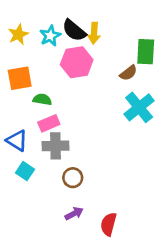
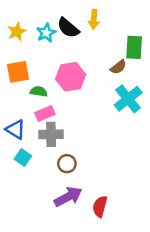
yellow arrow: (94, 33) -> (94, 19), moved
pink hexagon: (77, 62) -> (71, 77), moved
purple arrow: (74, 214) -> (68, 197), size x1.6

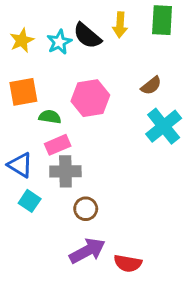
green rectangle: (134, 47) -> (162, 20), moved
red semicircle: (100, 206) -> (128, 263), turned -95

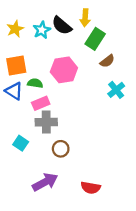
green rectangle: (162, 20) -> (95, 39), moved, turned 30
cyan cross: (164, 126) -> (116, 90), size x0.7
blue triangle: (20, 165) -> (14, 91), moved
purple arrow: (87, 251) -> (45, 182), moved

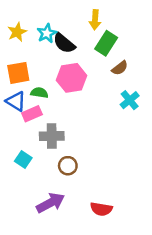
black semicircle: (62, 26) -> (64, 43), moved
pink rectangle: (41, 103) -> (32, 114), moved

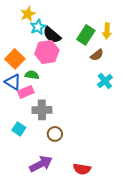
yellow arrow: (95, 20) -> (107, 31), moved
yellow star: (17, 32) -> (28, 14), moved
orange square: (18, 73) -> (15, 59), turned -36
pink hexagon: (72, 78) -> (47, 52), moved

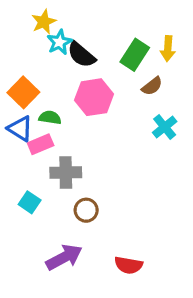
pink hexagon: (47, 52) -> (94, 97), moved

